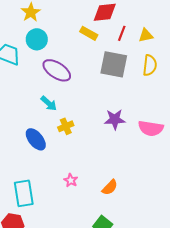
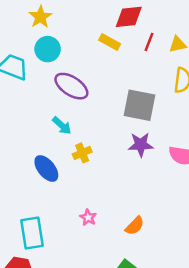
gray square: (114, 64) -> (139, 105), moved

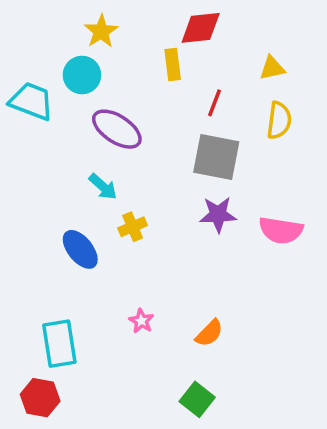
yellow star: (40, 17) -> (101, 31), moved
yellow rectangle: (110, 42) -> (173, 65), turned 54
red line: (149, 42) -> (215, 103), moved

